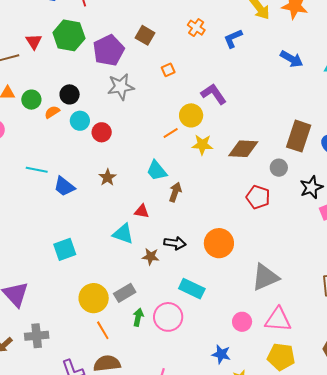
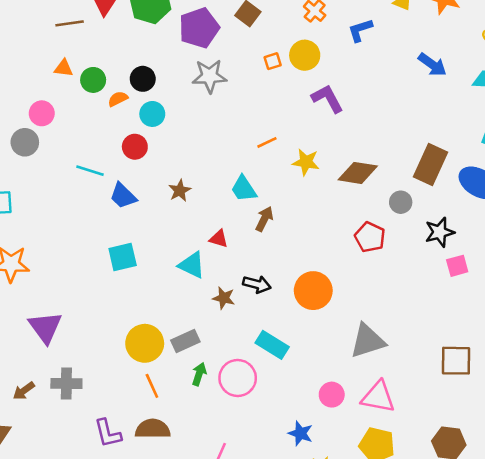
yellow circle: (191, 115) -> (305, 55), moved
red circle: (102, 132) -> (135, 147), moved
cyan square: (65, 249) -> (123, 257), moved

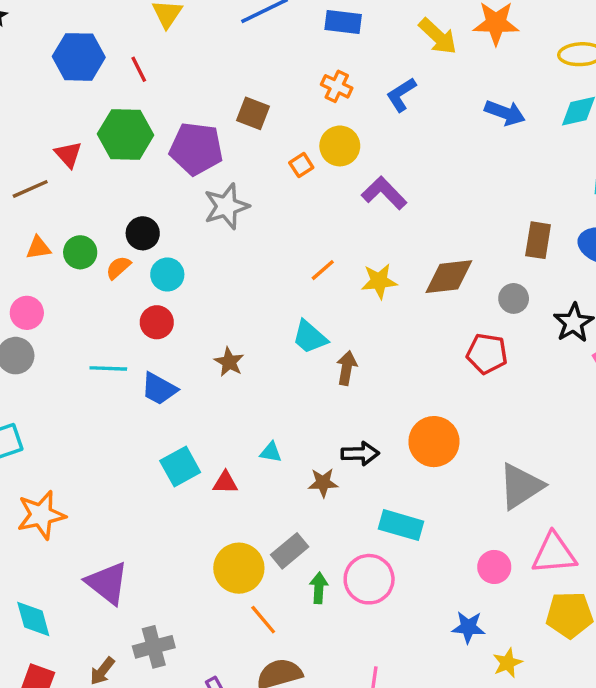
purple pentagon: (199, 28) -> (196, 149), turned -30
brown rectangle: (430, 165) -> (538, 240), size x0.7
red triangle: (219, 239) -> (225, 483), moved
cyan triangle: (192, 265) -> (271, 452), size x0.6

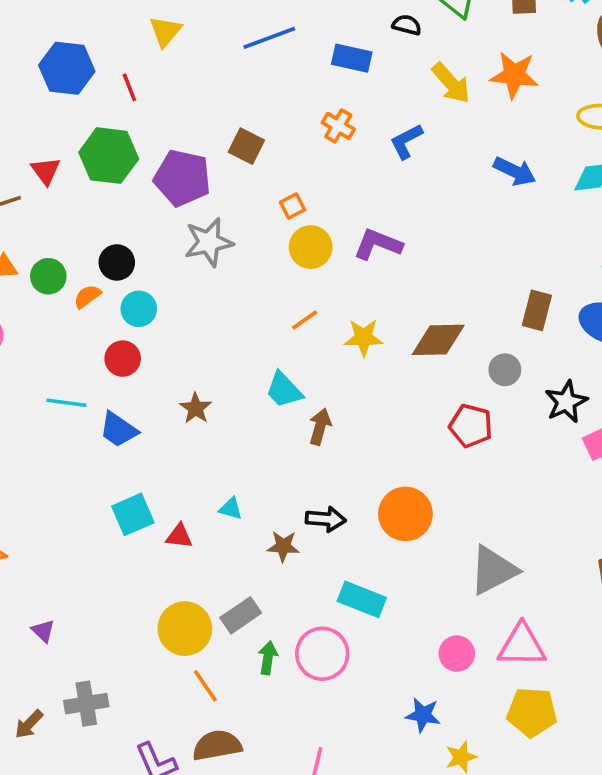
yellow circle: (340, 146) -> (311, 247), moved
purple L-shape: (384, 193) -> (378, 244), turned -30
purple triangle: (107, 583) -> (43, 631), size x0.5

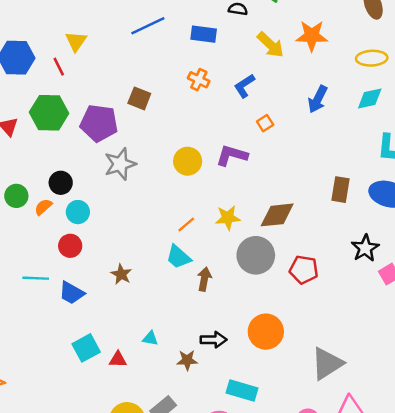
yellow triangle: (165, 31) -> (76, 41), moved
blue arrow: (515, 171) -> (318, 99), turned 96
orange square: (293, 206) -> (265, 123), moved
orange line: (305, 320) -> (186, 224), moved
gray circle: (505, 370) -> (256, 255), moved, size x1.8

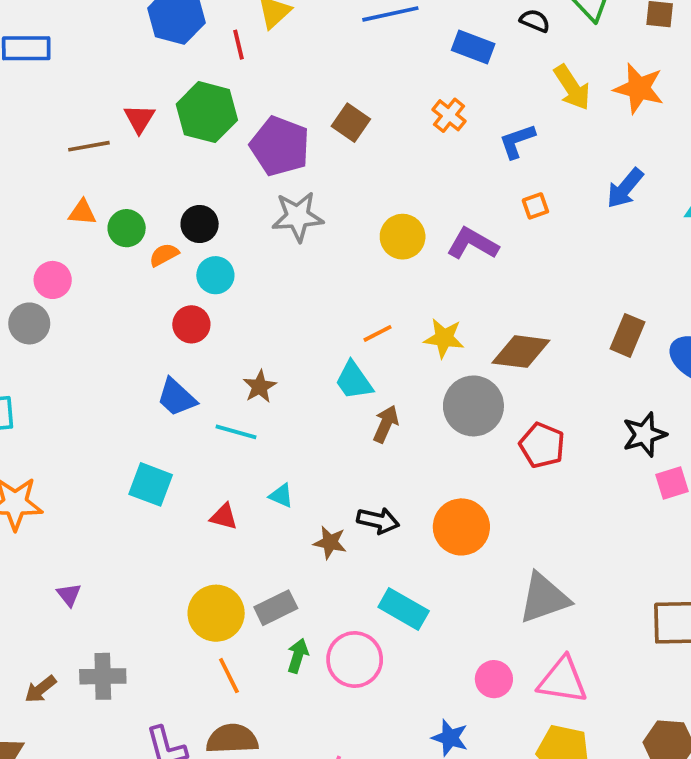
cyan line: (36, 278) -> (236, 432), moved
cyan square: (86, 348) -> (151, 484), moved, turned 36

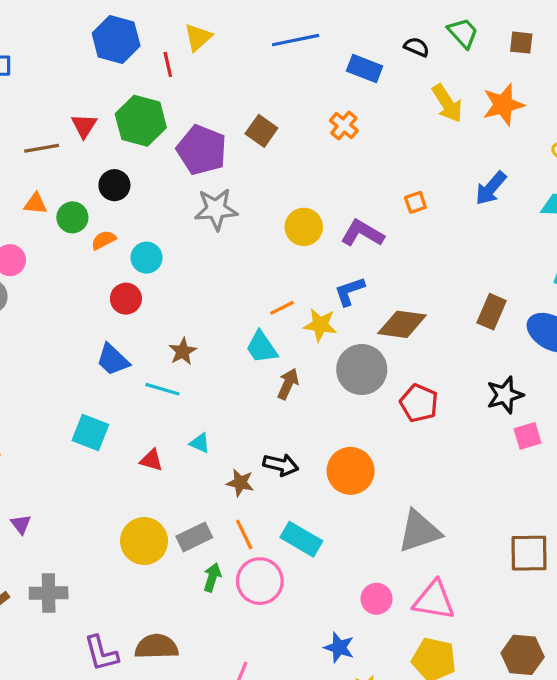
orange star: (639, 88) -> (503, 105), turned -30
blue L-shape: (517, 141) -> (350, 291), moved
black circle: (200, 224) -> (114, 185), moved
yellow star: (444, 338) -> (320, 325), moved
orange line: (229, 676) -> (244, 534), moved

